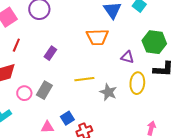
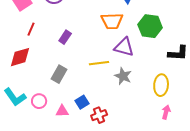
green hexagon: (154, 42) -> (150, 26), moved
purple triangle: (127, 57) -> (124, 47), moved, size x1.5
yellow ellipse: (137, 83) -> (161, 85), moved
pink circle: (24, 93) -> (39, 101), moved

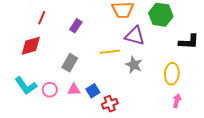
pink triangle: (62, 111) -> (74, 90), moved

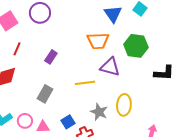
gray star: (134, 65) -> (99, 112), moved
yellow ellipse: (172, 74) -> (124, 105), moved
pink triangle: (74, 90) -> (43, 127), moved

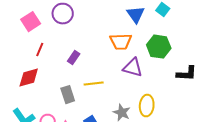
yellow line: (85, 83) -> (94, 84), moved
gray rectangle: (45, 94) -> (68, 95), turned -48

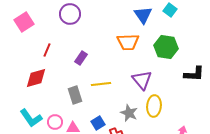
pink square: (31, 22) -> (24, 22), moved
purple triangle: (133, 68) -> (142, 80), moved, turned 35

